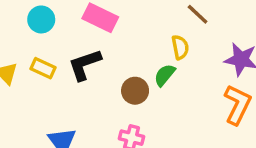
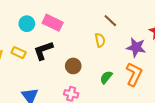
cyan circle: (41, 19) -> (27, 24), moved
green semicircle: (165, 75) -> (106, 77), moved

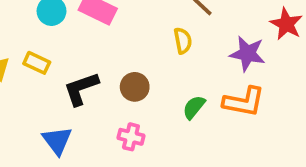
black L-shape: (43, 51) -> (81, 89), moved
orange L-shape: (134, 74) -> (244, 102), turned 75

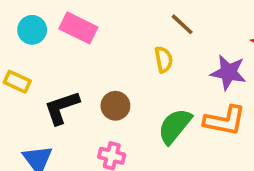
green semicircle: (194, 107) -> (175, 126), size x1.5

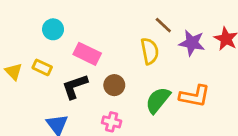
pink rectangle: (78, 28) -> (87, 54), moved
yellow semicircle: (164, 59) -> (150, 51), size x1.4
purple star: (228, 72) -> (192, 43), moved

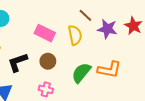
pink rectangle: (87, 54) -> (45, 33), moved

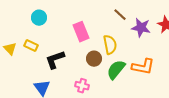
pink rectangle: (45, 33) -> (81, 32), turned 42
yellow semicircle: (75, 35) -> (110, 45), moved
brown circle: (48, 61) -> (94, 59), moved

